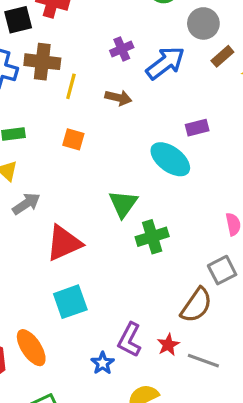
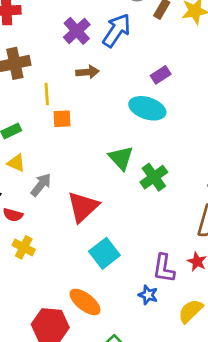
purple cross: (122, 49) -> (77, 31), size x1.4
yellow line: (71, 86) -> (47, 94), moved

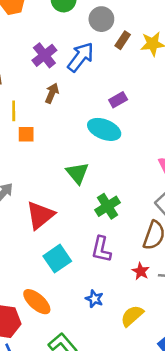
brown arrow: (87, 72) -> (52, 93), turned -66
green cross: (154, 177) -> (108, 206), moved
purple L-shape: (164, 268) -> (101, 249), moved

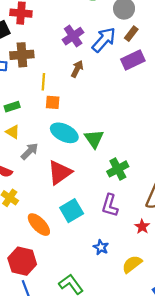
brown rectangle: (123, 40) -> (131, 34), moved
purple rectangle: (118, 100) -> (133, 60), moved, size x1.5
cyan ellipse: (104, 129) -> (64, 133), moved
orange ellipse: (37, 302) -> (39, 225), moved

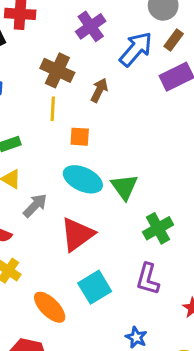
purple cross: (73, 36) -> (91, 26), moved
brown cross: (22, 55) -> (57, 70), moved, turned 30
orange square: (53, 102) -> (80, 137), moved

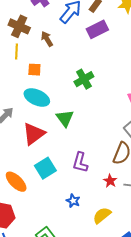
brown arrow: (99, 90) -> (47, 39), turned -56
green triangle: (124, 187) -> (65, 118), moved
green cross: (158, 228) -> (84, 79), moved

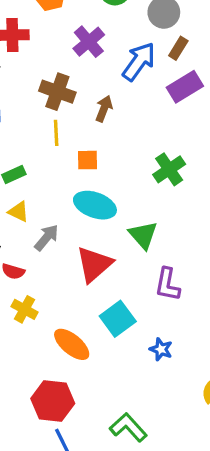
brown arrow: (47, 39) -> (104, 109), turned 56
purple L-shape: (80, 162) -> (167, 284), moved
blue star: (73, 201) -> (161, 349), moved

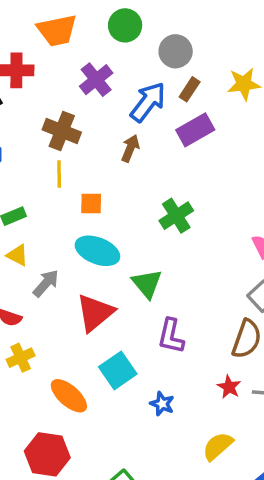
brown arrow: (104, 109) -> (130, 148), moved
yellow cross: (25, 309) -> (21, 358), turned 35

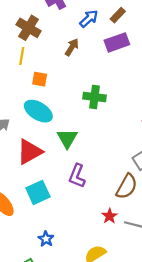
blue arrow: (148, 102) -> (89, 19), size x0.7
green cross: (176, 216) -> (94, 97), turned 30
blue star: (162, 404) -> (46, 239), moved

